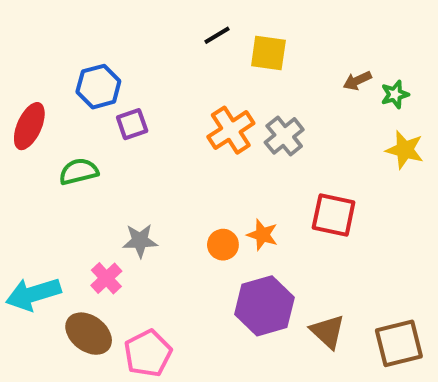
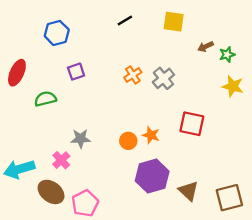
yellow square: (268, 53) -> (174, 22), moved
blue hexagon: (98, 87) -> (57, 33), moved
orange cross: (231, 130) -> (133, 75), size x0.7

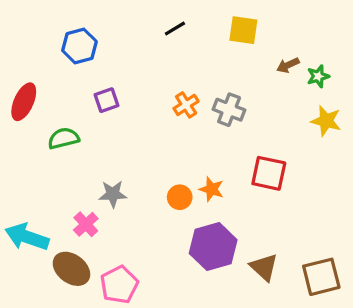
gray cross: (163, 78) -> (229, 110), turned -30
cyan arrow: (19, 169) -> (27, 237), turned 36

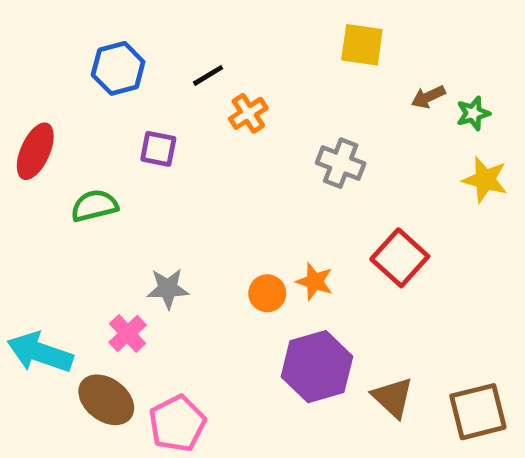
black line: (175, 29) -> (208, 75), moved
purple square: (106, 100) -> (158, 149), turned 30
orange cross: (186, 105) -> (248, 113), moved
red square: (269, 173) -> (400, 258), turned 30

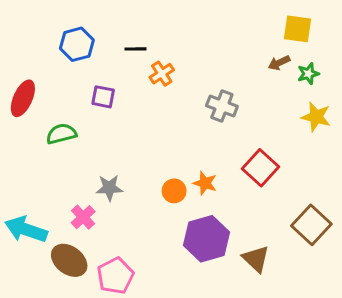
yellow square: (362, 45) -> (298, 29), moved
black line: (208, 75) -> (136, 49), turned 30
brown square: (478, 412) -> (311, 225), moved, turned -33

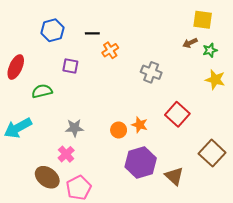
pink cross: (83, 217) -> (66, 154), moved
cyan arrow: (26, 229) -> (18, 128), moved, turned -48

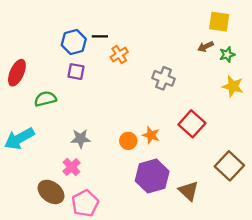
blue hexagon: (52, 30) -> (74, 42), moved

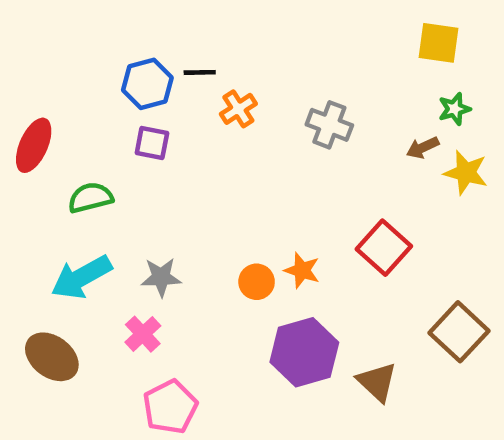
brown arrow: (206, 47) -> (423, 148), moved
gray cross: (163, 78) -> (329, 125), moved
cyan arrow: (19, 139) -> (81, 277), moved
brown ellipse: (51, 192) -> (52, 357), moved

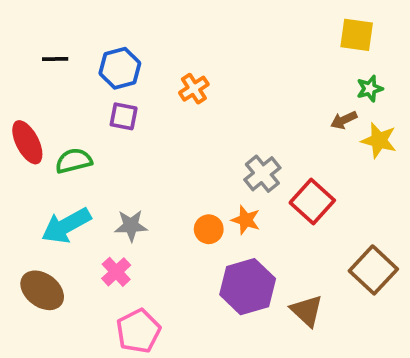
black line: (200, 72) -> (55, 59), moved
gray cross: (329, 125) -> (262, 174), moved, turned 30
red ellipse: (34, 145) -> (27, 142), moved, turned -51

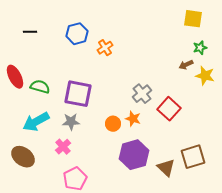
blue hexagon: (120, 68) -> (77, 34), moved
purple square: (124, 116) -> (78, 94), moved, size x1.8
green semicircle: (74, 161) -> (40, 87), turned 30
brown square: (373, 270) -> (193, 157), moved, turned 30

